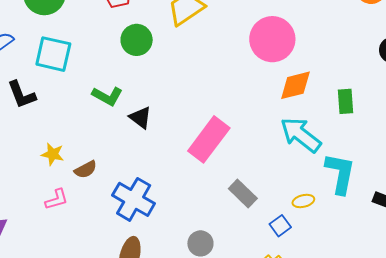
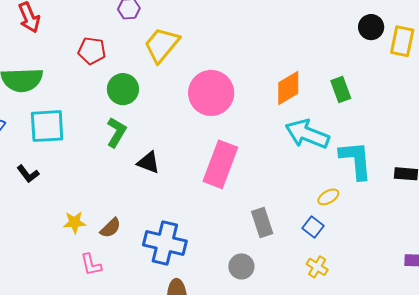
pink circle: (272, 39) -> (211, 93), moved
black L-shape: (22, 95) -> (28, 174), size x0.7
green L-shape: (107, 96) -> (116, 132), moved, turned -72
gray rectangle: (243, 193) -> (262, 223), moved, turned 44
pink L-shape: (57, 199) -> (91, 265), turned 110

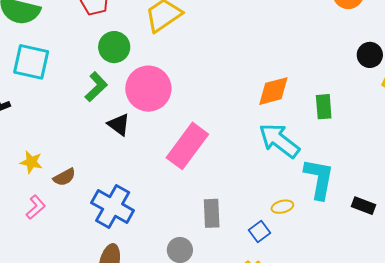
pink circle: (211, 93) -> (148, 89), moved
pink L-shape: (91, 265) -> (36, 207), turned -135

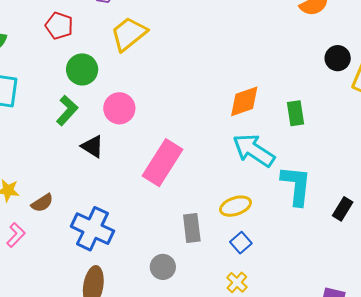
pink circle: (148, 89) -> (119, 108), size x0.7
black rectangle: (363, 206) -> (343, 209), turned -75
yellow ellipse: (282, 207) -> (236, 206), moved, size x1.4

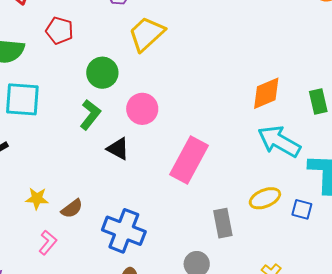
red pentagon: (59, 26) -> (60, 31), moved
blue square: (241, 243) -> (302, 209), moved, turned -30

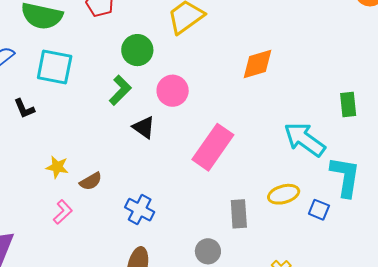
orange diamond: (266, 93) -> (257, 64), moved
blue cross: (124, 231) -> (140, 210), size x0.7

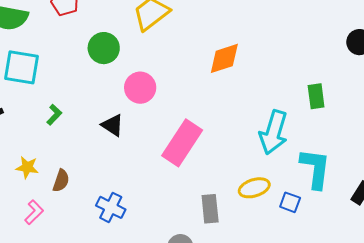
green L-shape: (120, 90) -> (54, 115), moved, size x0.7
cyan arrow: (305, 139) -> (274, 132), turned -108
brown semicircle: (91, 181) -> (61, 181), turned -40

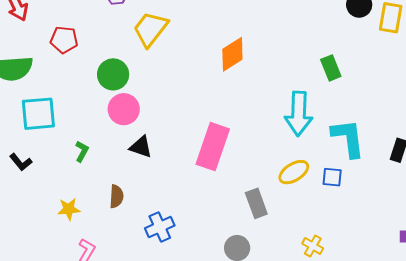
pink circle: (140, 88) -> (124, 109), moved
brown semicircle: (61, 181) -> (116, 196), moved
blue cross: (111, 207) -> (160, 227), turned -36

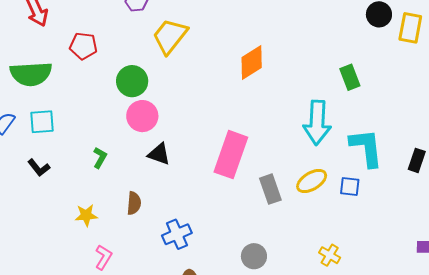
cyan square: (38, 114) -> (42, 122), moved, size x0.7
gray rectangle: (256, 203) -> (270, 189), moved

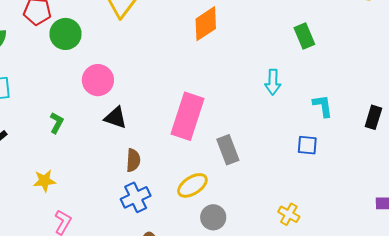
green circle: (132, 81) -> (66, 34), moved
cyan arrow: (317, 123) -> (273, 82), size x0.6
cyan L-shape: (366, 148) -> (323, 106), size x0.6
yellow ellipse: (312, 181) -> (192, 185), moved
brown semicircle: (134, 203) -> (133, 160), moved

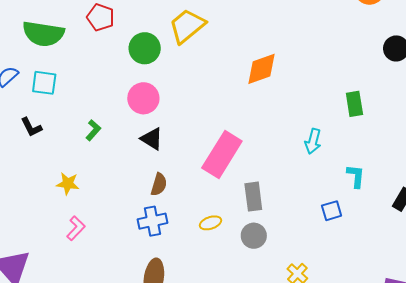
green circle: (66, 34) -> (145, 48), moved
blue square: (307, 145) -> (332, 211), turned -35
yellow ellipse: (192, 185) -> (210, 223), size x0.7
gray circle: (213, 217) -> (254, 236), moved

